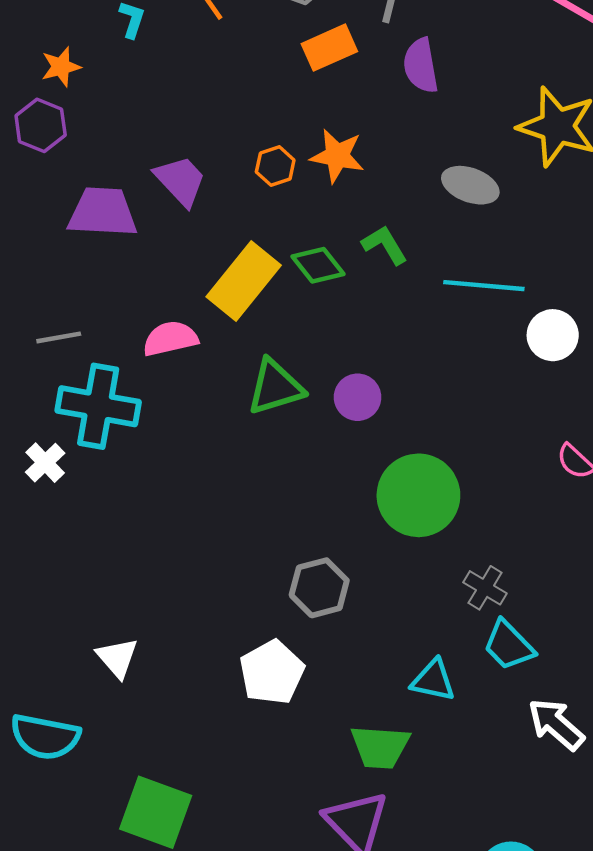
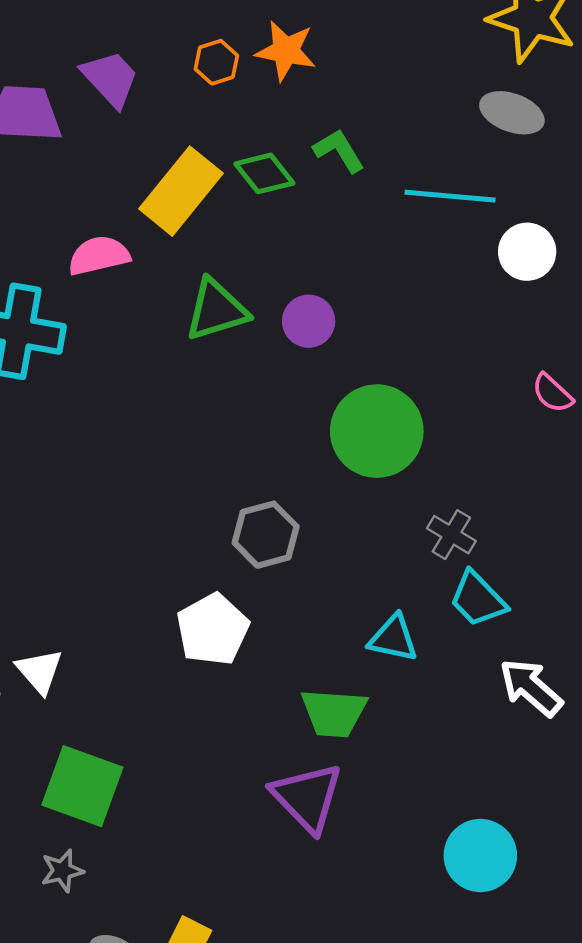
gray ellipse: (470, 185) -> (512, 113), moved
white triangle: (117, 658) -> (40, 671), moved

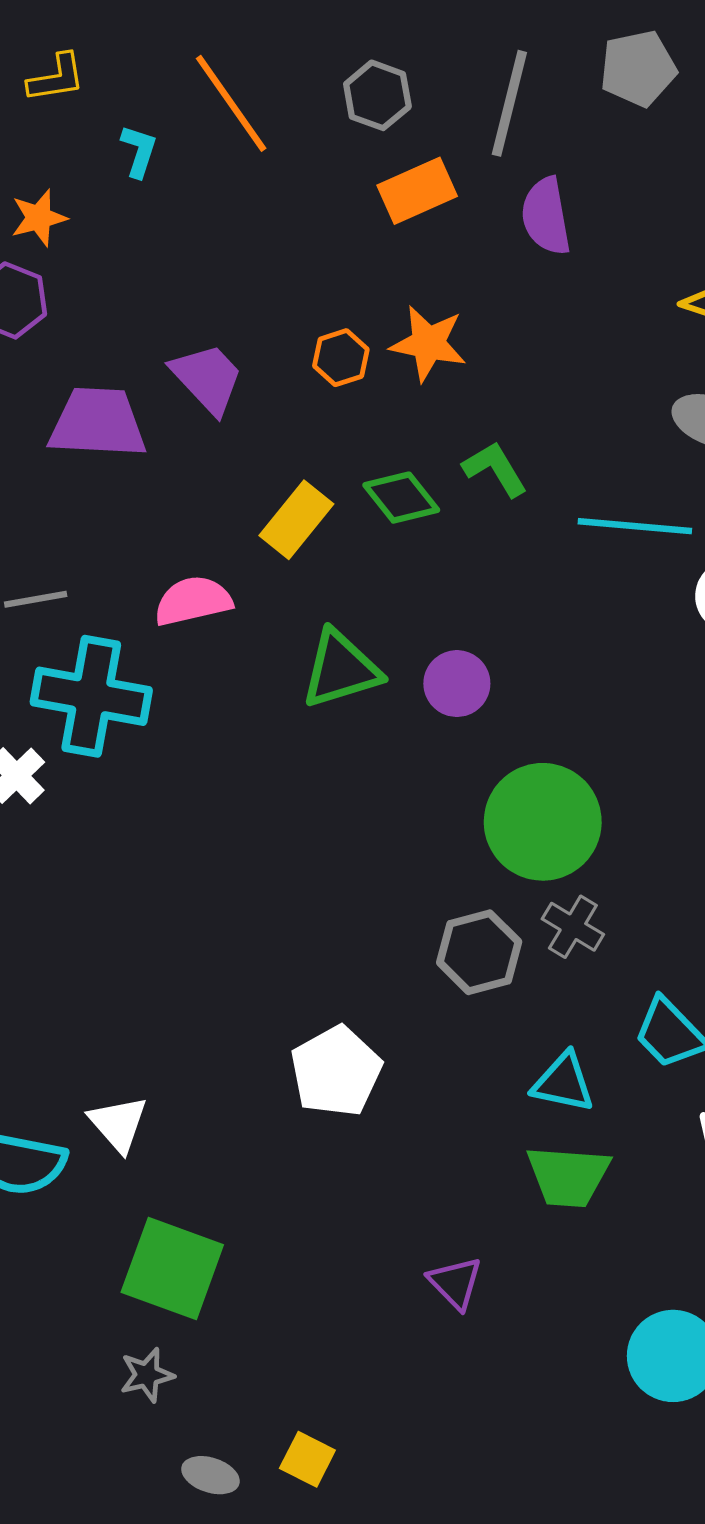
yellow rectangle: (181, 191) -> (296, 520), size x0.7
gray hexagon: (266, 535) -> (479, 952), moved
gray cross: (451, 535) -> (573, 927), moved
green trapezoid: (334, 713) -> (568, 1176), moved
purple triangle: (307, 797) -> (455, 1283), size x0.6

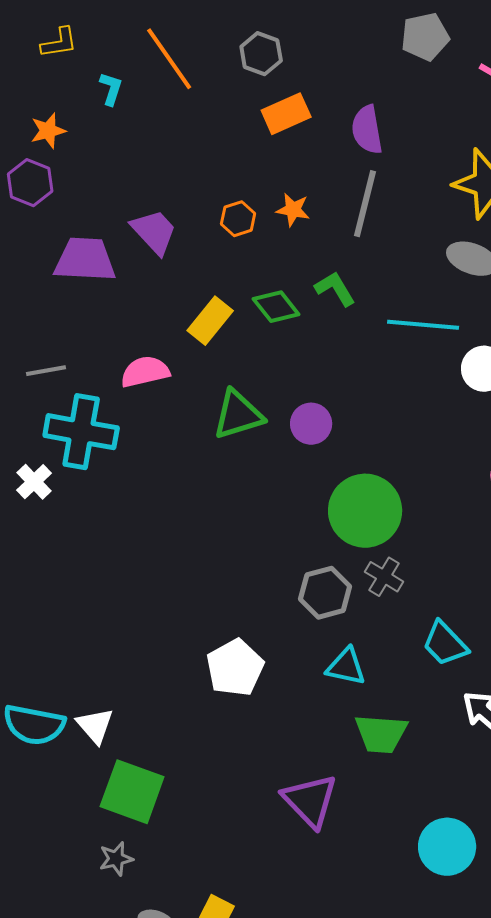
gray line: (509, 103) -> (365, 204), moved
orange star: (428, 343) -> (293, 210), size x0.7
cyan triangle: (563, 1083) -> (346, 667), moved
white triangle: (118, 1124) -> (95, 726), moved
purple triangle: (455, 1283) -> (310, 801), size x1.6

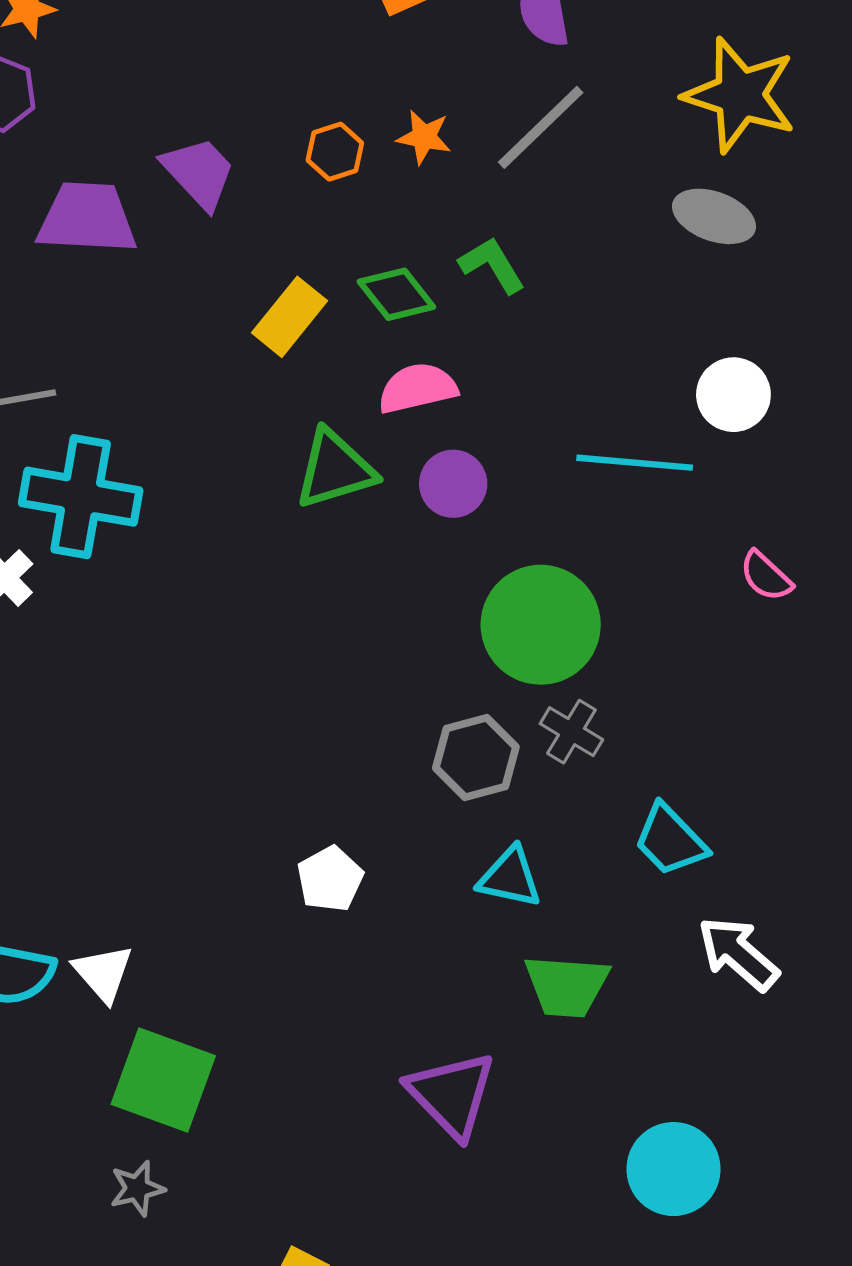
gray line: (365, 204) -> (541, 127), turned 32
cyan line: (423, 325) -> (635, 463), moved
pink semicircle: (145, 372) -> (418, 388), moved
white pentagon: (235, 668) -> (330, 879), size x0.7

